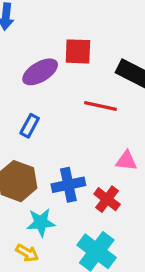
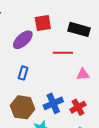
pink triangle: (126, 161) -> (83, 74), moved
red cross: (107, 199) -> (78, 107), turned 35

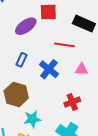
blue cross: (53, 103) -> (49, 69), moved, turned -36

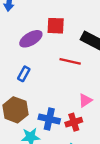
blue cross: (49, 69) -> (49, 119), moved, turned -30
pink triangle: (82, 69) -> (85, 100), moved, turned -40

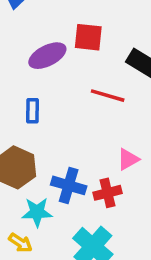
blue rectangle: (24, 74) -> (32, 111), turned -32

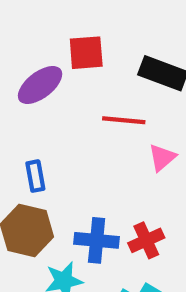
blue rectangle: (32, 111) -> (35, 176), moved
pink triangle: (128, 159) -> (162, 158), moved

